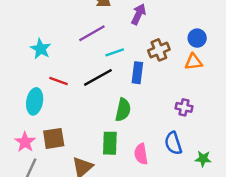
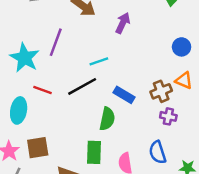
purple line: (92, 33) -> (56, 42), moved, turned -40
cyan star: (41, 49) -> (25, 58), size x1.4
brown cross: (159, 50) -> (161, 91), moved
orange triangle: (194, 62) -> (184, 81), moved, turned 30
blue rectangle: (137, 73) -> (124, 95), moved, turned -66

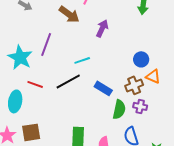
blue circle: (182, 47) -> (141, 59), moved
green semicircle: (107, 119) -> (119, 109), moved

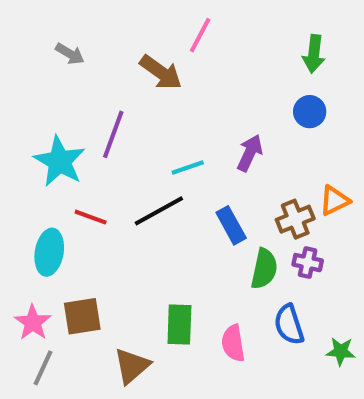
purple arrow: (102, 28) -> (250, 153), moved
blue circle: (141, 59) -> (310, 112), moved
orange triangle: (153, 76) -> (334, 201), turned -49
blue rectangle: (103, 88) -> (231, 225), turned 30

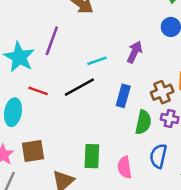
blue rectangle: (231, 225) -> (123, 96), turned 45
blue semicircle: (289, 325) -> (158, 156), turned 30

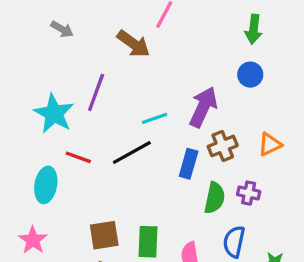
purple arrow: (135, 52) -> (203, 107), size x1.4
brown cross: (162, 92) -> (223, 146), moved
brown square: (33, 151) -> (104, 235), moved

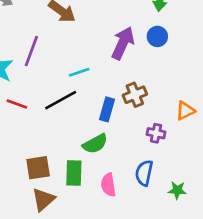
purple arrow: (203, 107) -> (123, 43), moved
orange triangle: (270, 144) -> (185, 111), moved
green semicircle: (215, 198) -> (95, 144), moved, turned 50

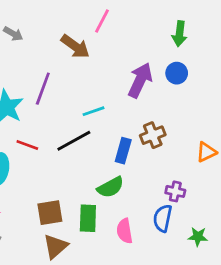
purple cross: (156, 133) -> (175, 191), moved

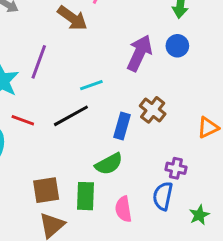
brown cross: (153, 135) -> (153, 110), turned -30
green star: (198, 237) -> (199, 215), turned -30

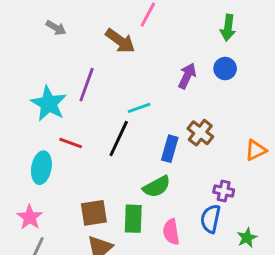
purple arrow: (139, 53) -> (187, 76), size x0.7
black line: (71, 116) -> (119, 139), turned -36

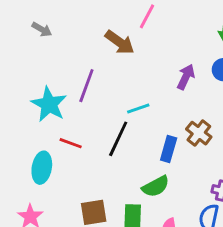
gray arrow: (56, 28) -> (42, 29), moved

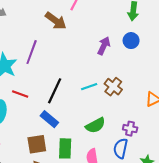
cyan line: (138, 109) -> (89, 87), moved
blue rectangle: (169, 149) -> (49, 119), moved, turned -66
green semicircle: (156, 186) -> (95, 125), moved

